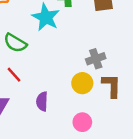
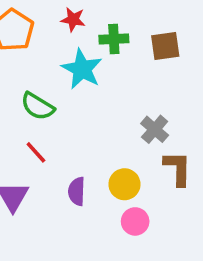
gray cross: (96, 59) -> (155, 129), turned -30
yellow circle: (82, 83) -> (124, 184), moved

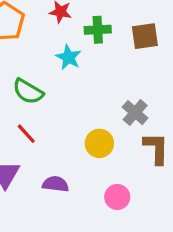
cyan star: (82, 69) -> (69, 57), size x0.7
yellow circle: (124, 184) -> (99, 143), moved
purple semicircle: (77, 191) -> (56, 184), moved, turned 95

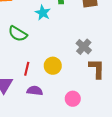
red line: (26, 134) -> (27, 69), moved, turned 56
yellow circle: (99, 143) -> (53, 66), moved

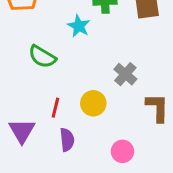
gray cross: (84, 47) -> (125, 74), moved
purple semicircle: (35, 91) -> (67, 140), turned 77

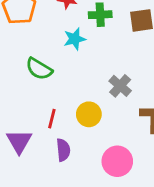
cyan star: (79, 26) -> (75, 39), turned 30
pink circle: (122, 151) -> (117, 161), size x1.4

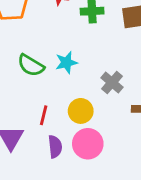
cyan star: (75, 39) -> (66, 62), moved
pink circle: (117, 161) -> (88, 144), moved

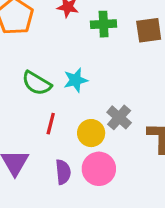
gray cross: (112, 82) -> (119, 117), moved
red line: (44, 115) -> (51, 124), moved

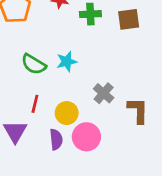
red line: (51, 124) -> (35, 104), moved
yellow circle: (91, 133) -> (67, 113), moved

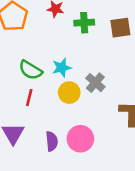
gray cross: (104, 93) -> (95, 83), moved
red line: (35, 104) -> (29, 98), moved
yellow circle: (67, 113) -> (69, 93), moved

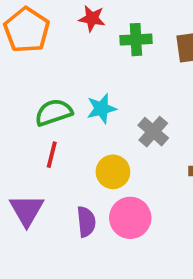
green semicircle: (30, 70) -> (54, 112), turned 130
yellow circle: (69, 93) -> (113, 172), moved

